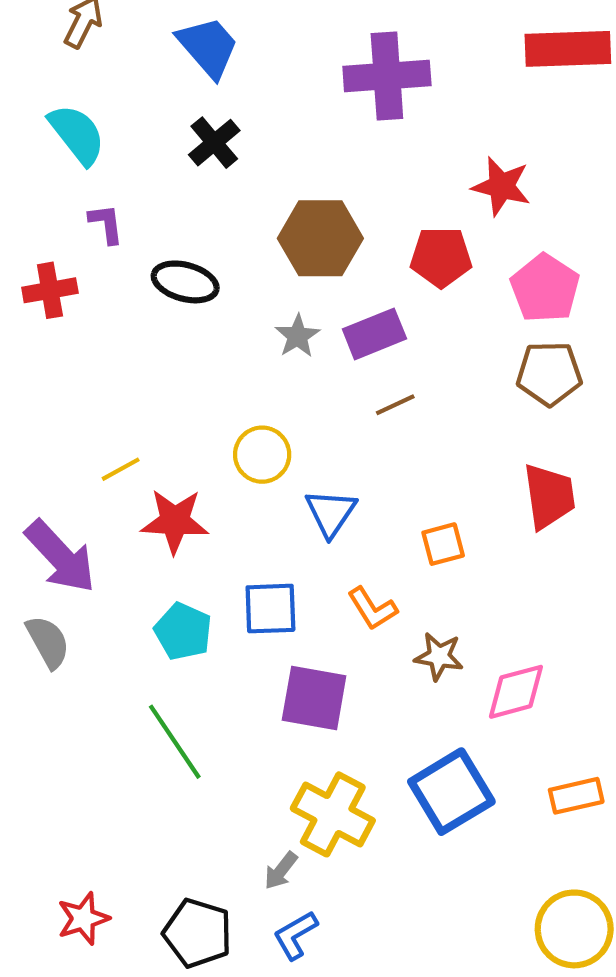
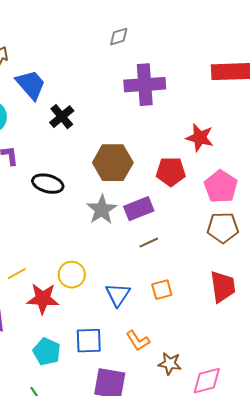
blue trapezoid: (208, 47) -> (31, 85), moved
gray star: (297, 336) -> (102, 210), size x1.4
yellow circle: (262, 455) -> (72, 275), moved
orange square: (443, 544) -> (162, 290), moved

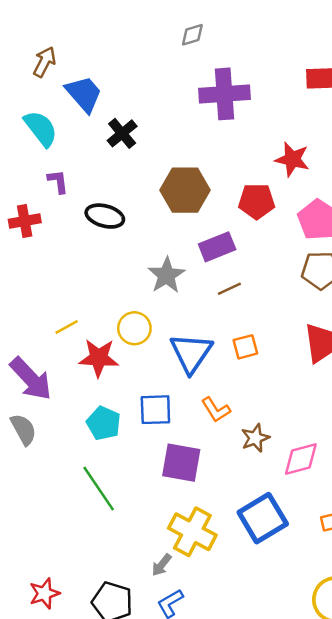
gray star: (102, 210) -> (166, 275), moved
blue triangle: (118, 295) -> (191, 353), size x1.4
brown star: (170, 364) -> (255, 438), turned -30

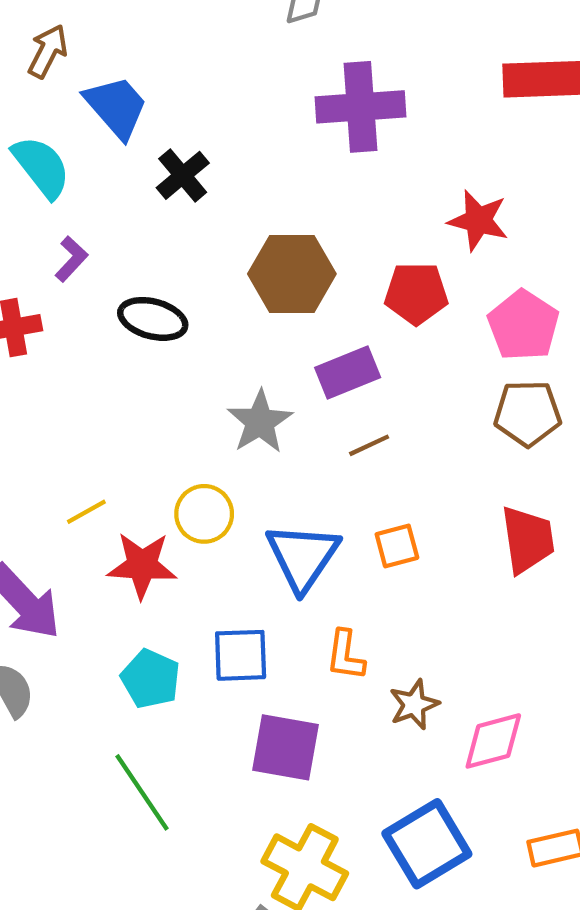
purple L-shape: (58, 182) -> (71, 259), turned 50
orange L-shape: (216, 410) -> (346, 655), turned 40

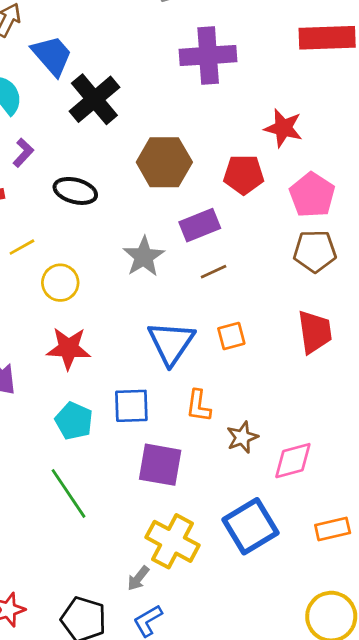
black cross: (183, 175) -> (94, 99), size x1.5
yellow line: (86, 512) -> (22, 247), moved
yellow circle: (204, 514) -> (60, 283), moved

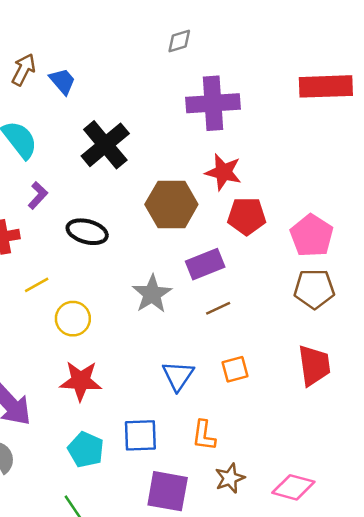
blue trapezoid: (52, 55) -> (62, 81), moved, size x0.7
red star: (283, 128) -> (223, 172), moved
blue triangle: (171, 343) -> (178, 376), size x0.7
brown star: (242, 437) -> (230, 478), moved
pink diamond: (293, 461) -> (293, 487), turned 30

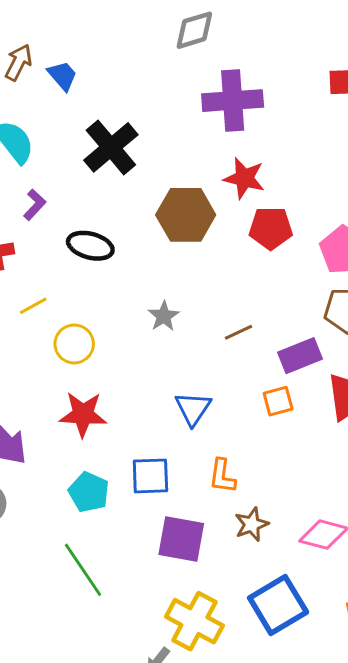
gray diamond: (179, 41) -> (194, 30), size x1.4
purple rectangle: (205, 264) -> (300, 356), moved
gray star: (152, 294) -> (164, 316), size x0.7
orange square: (235, 369) -> (278, 401), moved

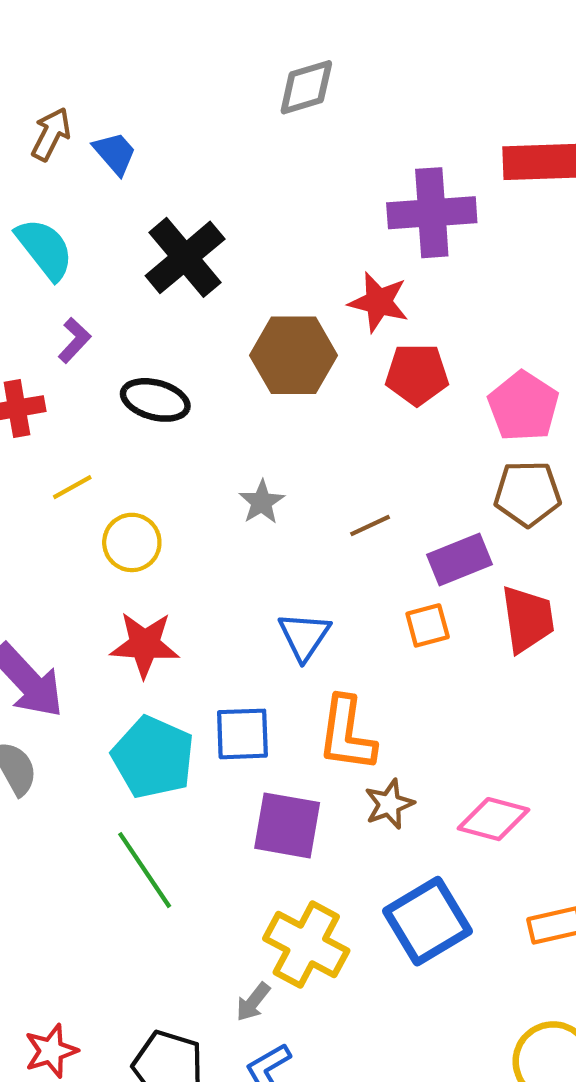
purple cross: (233, 101) -> (432, 213), moved
orange L-shape: (222, 476) -> (347, 734), size x1.5
cyan pentagon: (89, 492) -> (153, 757), size x1.4

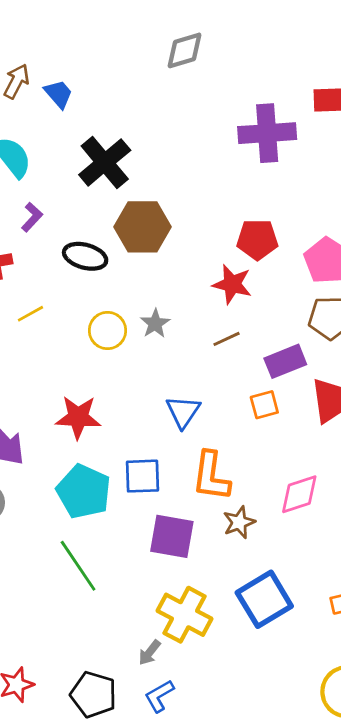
red star: (379, 302) -> (232, 284), moved
brown hexagon: (294, 355) -> (142, 227), moved
yellow circle: (132, 542) -> (107, 330), moved
pink diamond: (493, 819) -> (299, 494), moved, turned -33

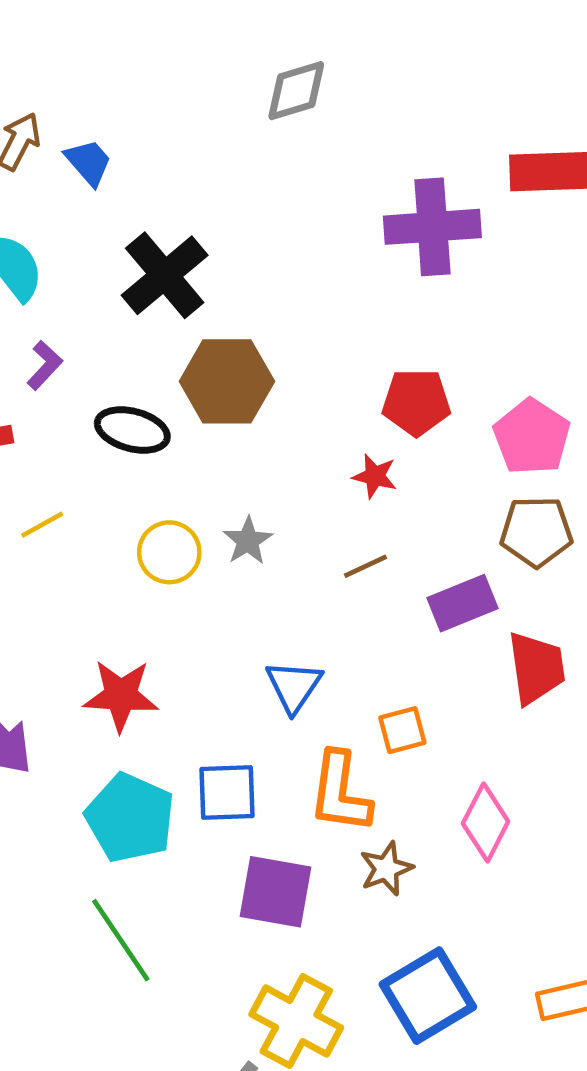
red star: (232, 284) -> (375, 476), size x0.7
orange square: (264, 405) -> (402, 730), moved
pink diamond: (299, 494) -> (486, 822), turned -45

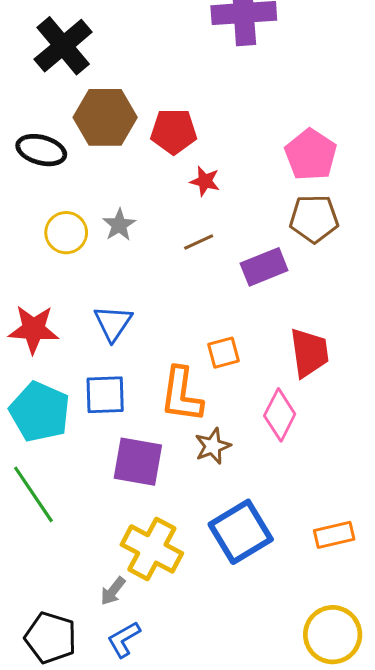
red pentagon: (416, 402) -> (174, 131), moved
red trapezoid: (536, 668) -> (309, 353), moved
blue triangle: (294, 686) -> (113, 323), moved

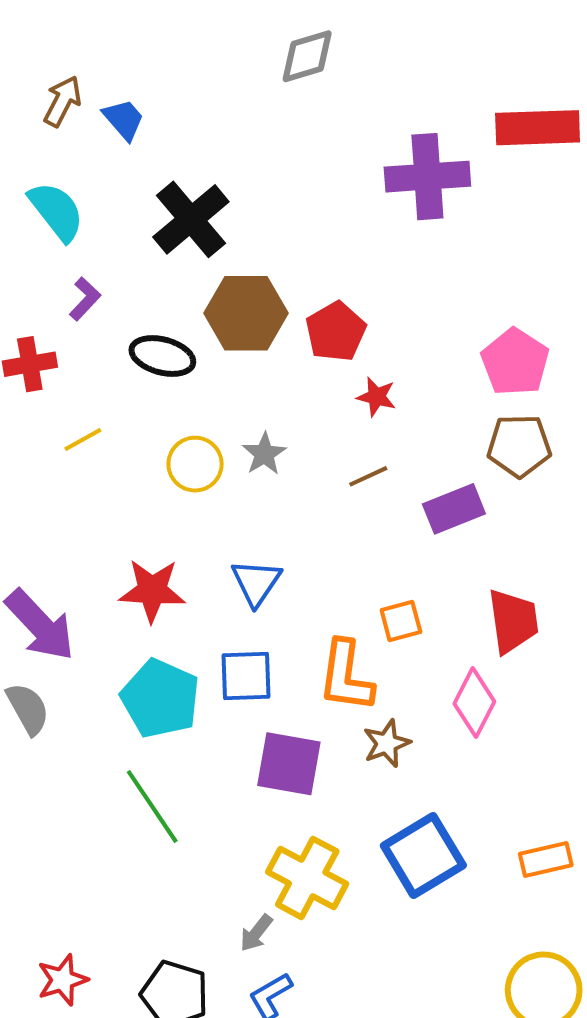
red pentagon: (174, 131) -> (336, 332), turned -30

